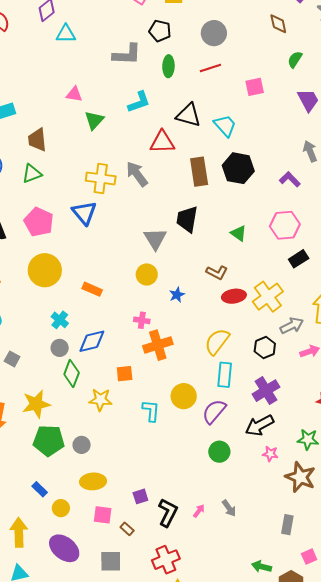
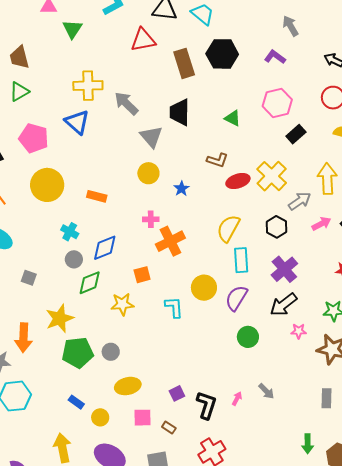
gray arrow: (137, 174) -> (126, 103), moved
green diamond: (72, 373) -> (90, 283), turned 56
green arrow: (262, 567) -> (308, 444), turned -96

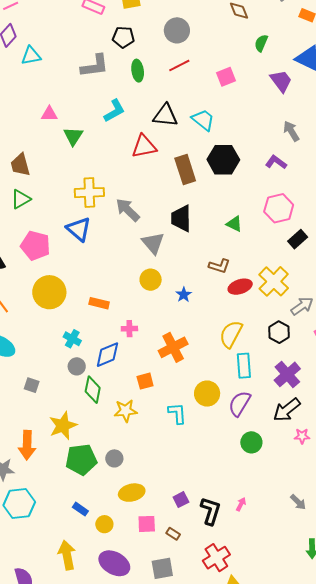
pink cross: (151, 219) -> (129, 329), moved
green diamond: (90, 283) -> (93, 390), turned -56
gray arrow: (266, 391) -> (298, 502), moved

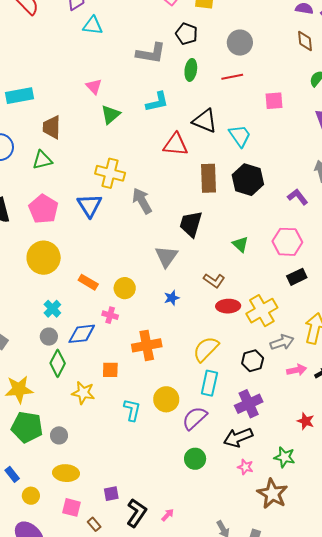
pink triangle: (49, 114) -> (94, 86), turned 30
gray triangle: (153, 243) -> (166, 256), moved
yellow circle: (151, 280) -> (125, 288), moved

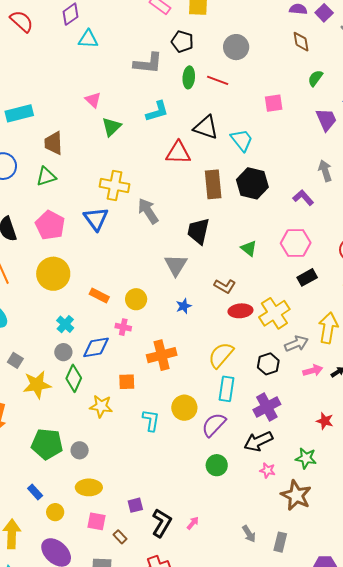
red line: (232, 77) -> (218, 80), moved, turned 35
yellow star: (19, 389) -> (37, 385), moved

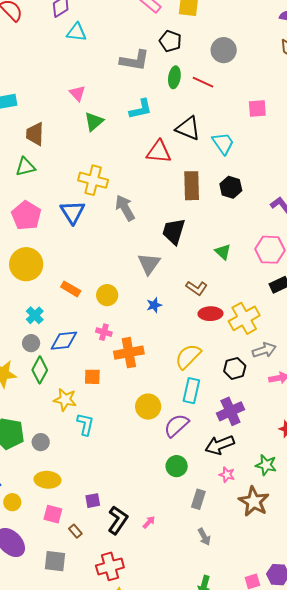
black hexagon: (252, 183) -> (231, 187), size x0.7
pink cross: (123, 327) -> (104, 332), moved
cyan L-shape: (151, 420) -> (85, 424), moved
gray rectangle: (280, 542) -> (198, 499), moved

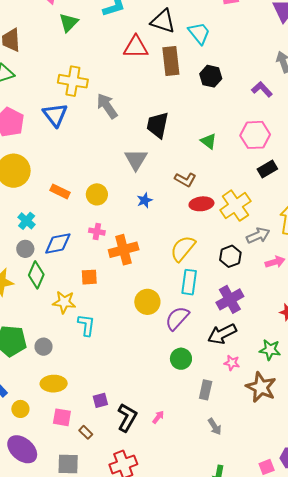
brown rectangle: (192, 186) -> (171, 61), moved

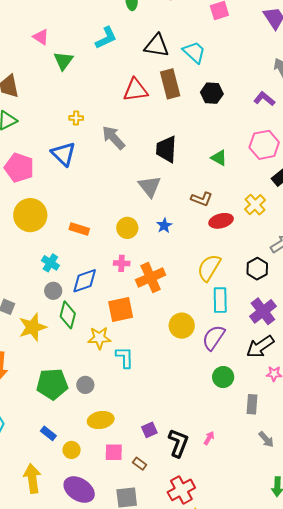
red triangle: (136, 47) -> (135, 90), moved
yellow cross: (73, 81) -> (76, 118), size x0.5
yellow circle: (97, 194) -> (127, 228), moved
yellow cross: (235, 206) -> (255, 205), moved, size x0.7
orange square: (89, 277) -> (121, 309), size x1.5

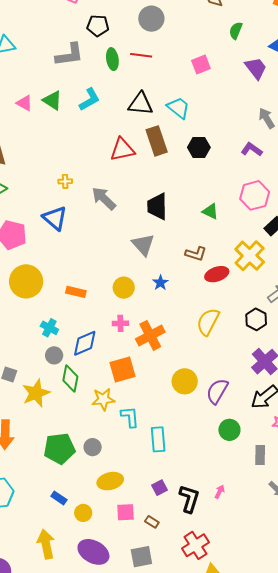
green triangle: (63, 61) -> (52, 100), moved, turned -30
yellow cross: (255, 205) -> (250, 256), size x1.4
cyan rectangle: (220, 300) -> (158, 439), moved

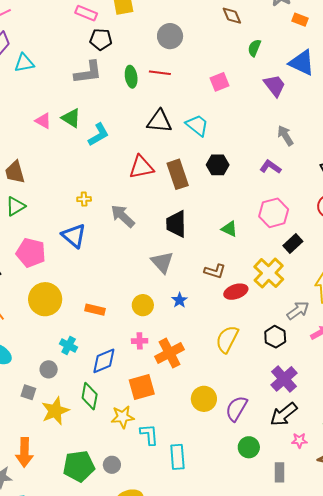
black pentagon: (98, 26) -> (101, 39), moved
cyan L-shape: (90, 99) -> (99, 135), moved
brown rectangle: (157, 141) -> (178, 174), moved
gray circle: (54, 355) -> (49, 369), moved

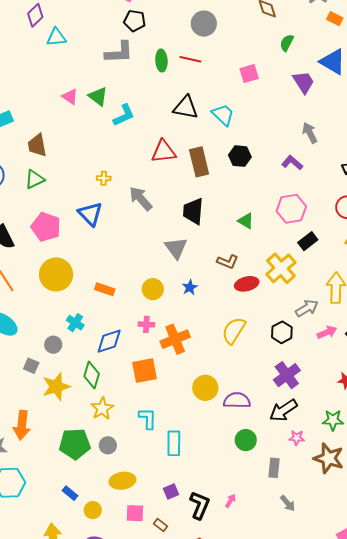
purple semicircle: (237, 409) -> (237, 400), turned 56
yellow star: (123, 417) -> (102, 409), moved, turned -30

